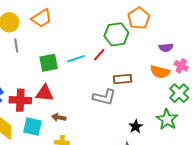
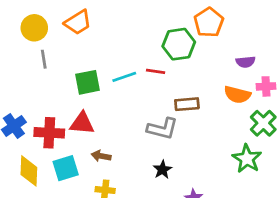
red line: (99, 55) -> (156, 71), turned 56
pink cross: (181, 66) -> (266, 86), turned -32
cyan square: (32, 127) -> (66, 168), turned -30
black star: (136, 127) -> (162, 170), moved

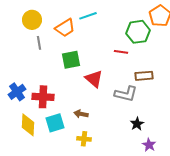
orange trapezoid: (78, 22) -> (65, 28), moved
cyan line: (124, 77) -> (88, 16), moved
red triangle: (82, 123) -> (94, 79), moved, turned 36
black star: (162, 170) -> (137, 124), moved

